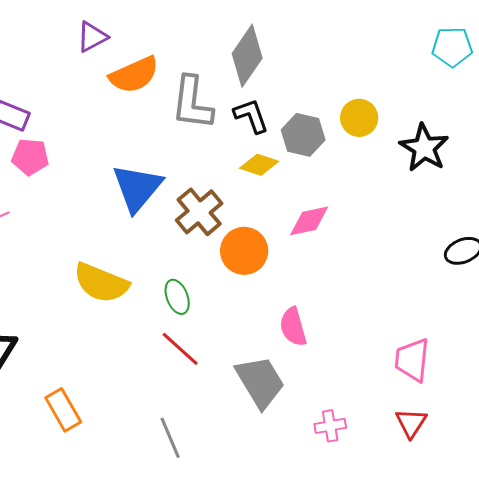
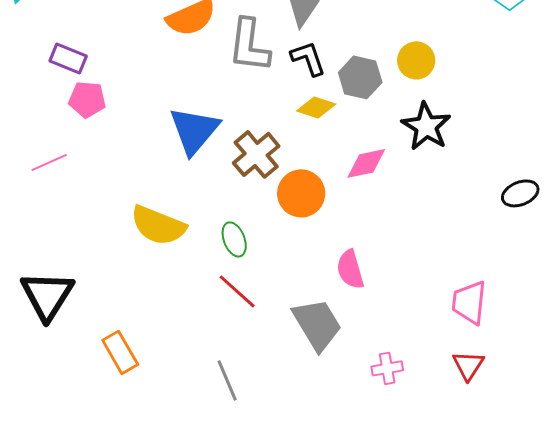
black star: (424, 148) -> (426, 126), moved

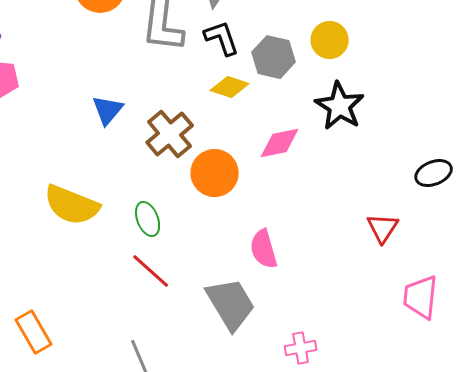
blue triangle: (194, 130) -> (108, 110), size x0.6
pink trapezoid: (469, 302) -> (421, 297), moved
red triangle: (468, 365) -> (383, 228), moved

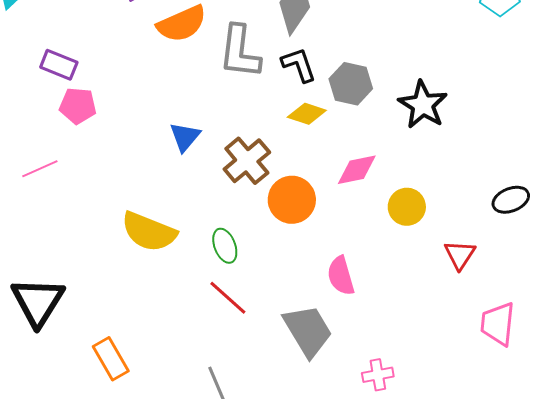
yellow circle: (330, 40) -> (407, 207), moved
black star: (340, 106) -> (423, 105), moved

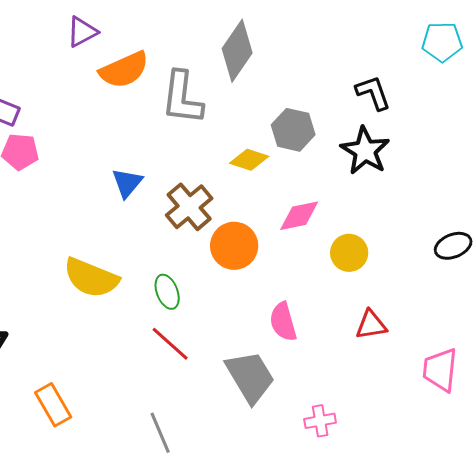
black L-shape: (299, 65) -> (373, 93), moved
red triangle: (460, 255) -> (371, 325), moved, turned 48

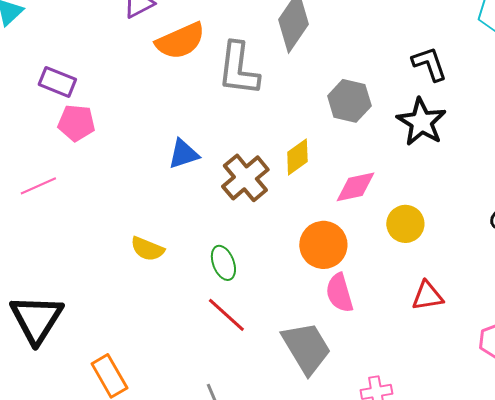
yellow diamond: (249, 160) -> (297, 157), moved, turned -54
blue triangle: (127, 183) -> (183, 154), turned 32
orange circle: (234, 246) -> (323, 245), moved
yellow semicircle: (91, 278) -> (147, 249), size x0.6

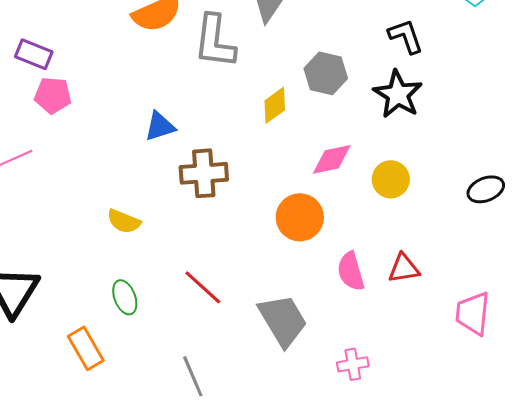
yellow diamond: (297, 157) -> (275, 105), moved
brown cross: (245, 178) -> (204, 173), moved, turned 36
yellow circle: (405, 224) -> (391, 179), moved
green ellipse: (223, 263) -> (125, 297), moved
pink semicircle: (339, 293) -> (351, 271), moved

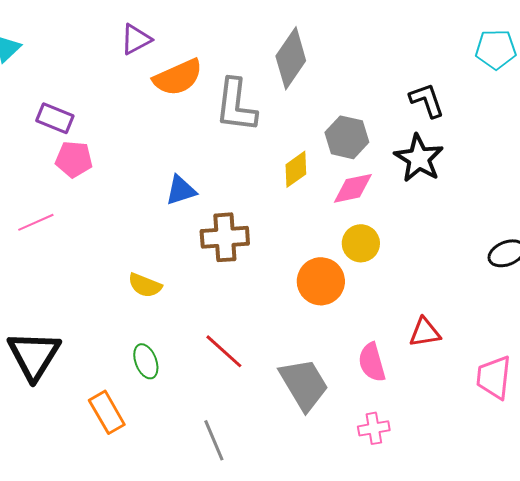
pink diamond: (332, 159) -> (353, 188), moved
yellow circle: (391, 179) -> (361, 243), moved
pink semicircle: (351, 271) -> (372, 362), moved

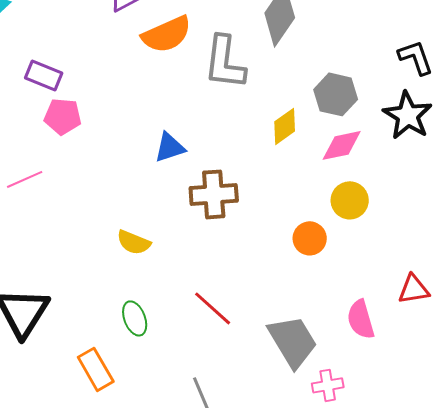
orange circle: (321, 281) -> (310, 238), size x0.7
pink cross: (374, 428) -> (328, 385), moved

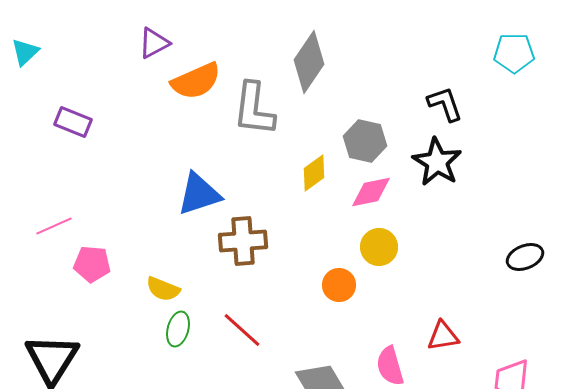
pink pentagon: (63, 116) -> (92, 264), moved
blue triangle: (170, 147) -> (199, 194), size x1.4
red line: (213, 308) -> (242, 330), moved
green ellipse: (135, 318) -> (178, 329), moved, turned 36

